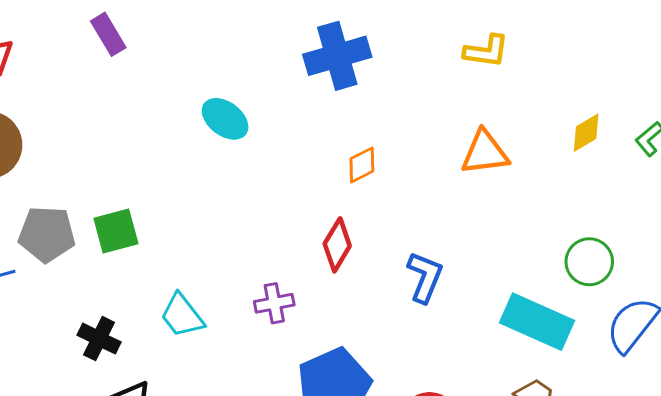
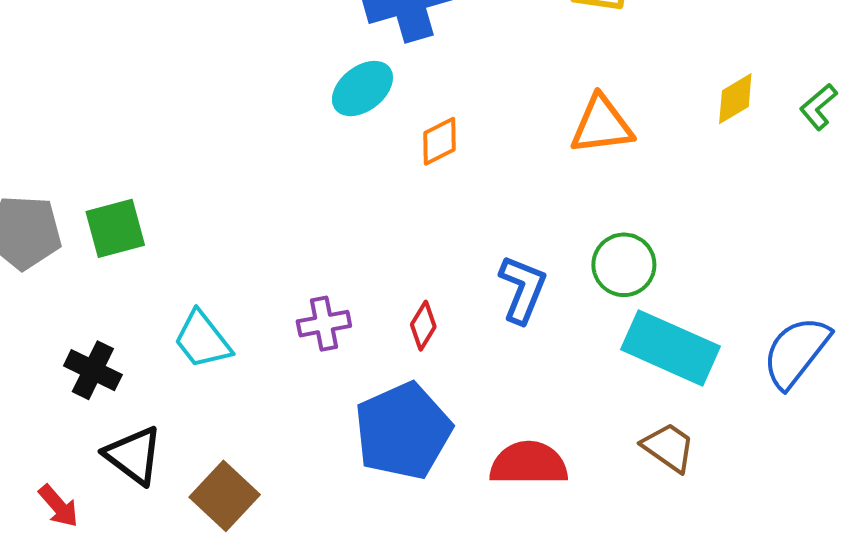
cyan ellipse: (225, 119) -> (362, 89), moved, turned -75
red diamond: (337, 245) -> (423, 326), moved, size x0.7
green circle: (589, 262) -> (624, 265), moved

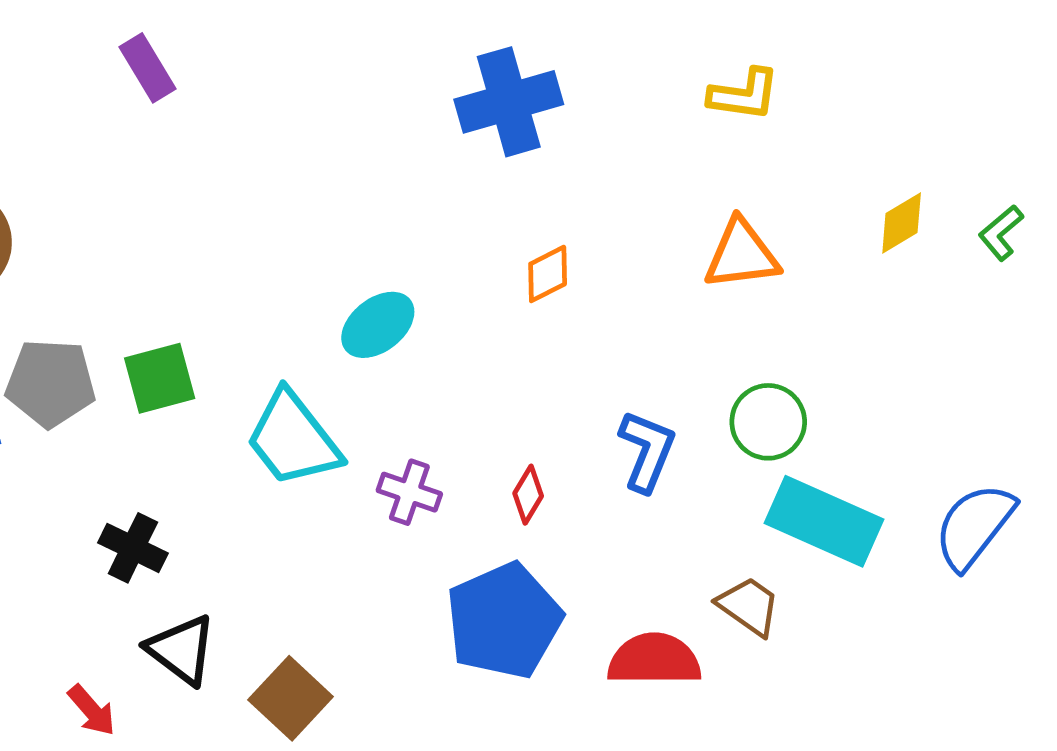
cyan ellipse: (362, 89) -> (378, 325), moved
purple cross: (324, 324) -> (409, 492), turned 30
cyan trapezoid: (202, 340) -> (293, 439), moved, size x1.4
brown trapezoid: (668, 447) -> (749, 606), moved

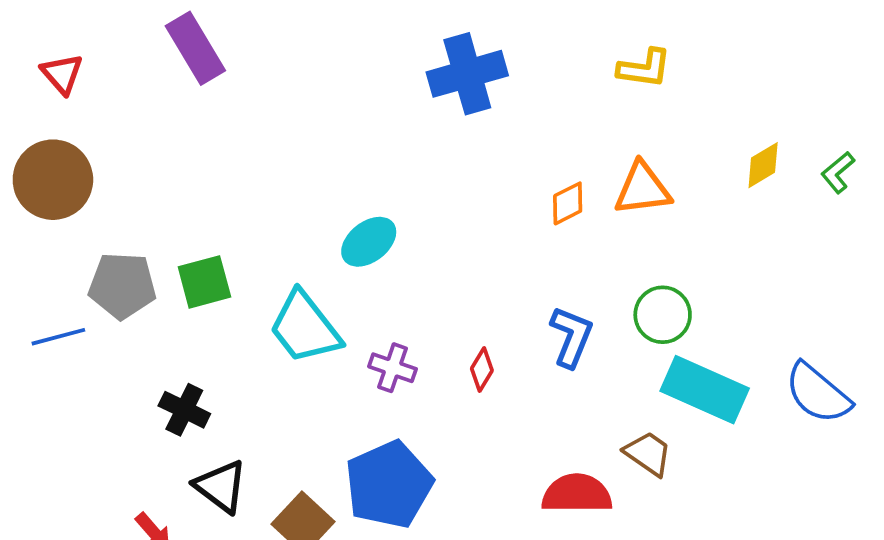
purple rectangle: (148, 68) -> (195, 48), size x1.4
orange diamond: (548, 274) -> (568, 203), moved
blue semicircle: (974, 526) -> (818, 393), turned -88
blue pentagon: (504, 621) -> (389, 485), moved

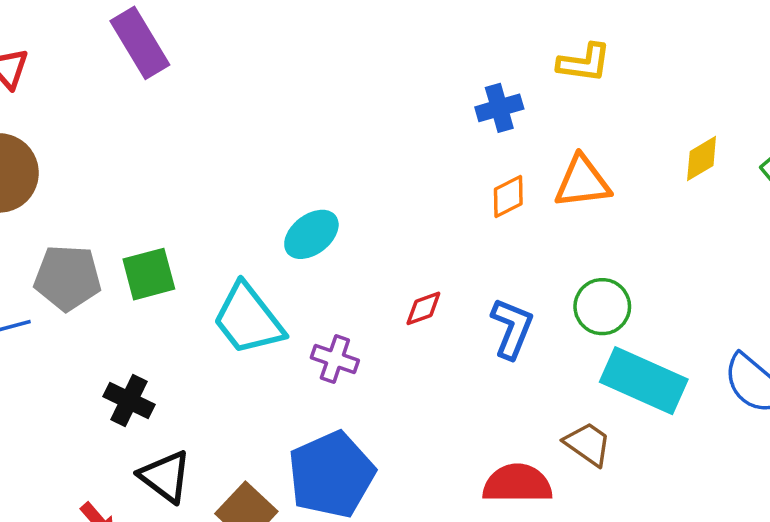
blue cross: (467, 74) -> (499, 108), moved, size x0.6
red diamond: (482, 370) -> (423, 308), moved, turned 39

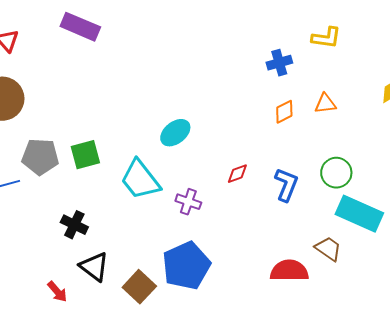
purple rectangle: (140, 43) -> (80, 27), turned -36
orange triangle: (582, 182) -> (325, 104), size x0.7

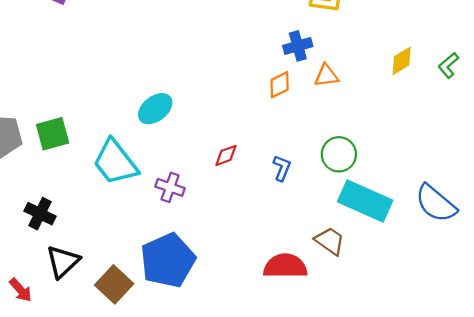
blue cross: (279, 63) -> (298, 46), moved
blue L-shape: (286, 185) -> (282, 168), size x0.7
black triangle: (94, 267) -> (63, 262), turned 40

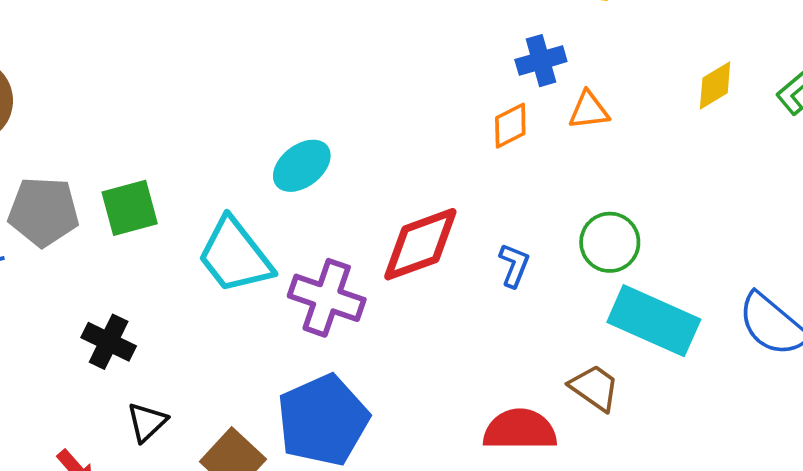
red diamond: (226, 155) -> (420, 244), size x2.0
purple cross: (170, 187) -> (327, 298), size x1.5
black triangle: (63, 262) -> (147, 422), size x0.7

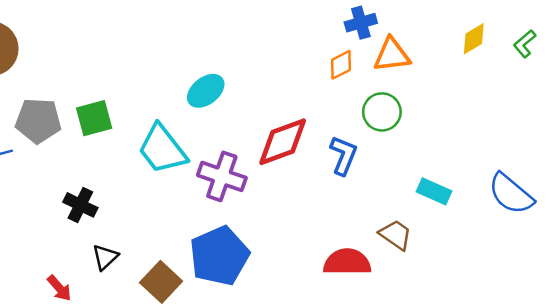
orange triangle: (589, 110) -> (392, 55), size x1.4
green circle: (610, 242) -> (382, 112), moved
blue L-shape: (514, 265) -> (343, 155), size x1.4
cyan rectangle: (654, 321) -> (434, 191), size x0.6

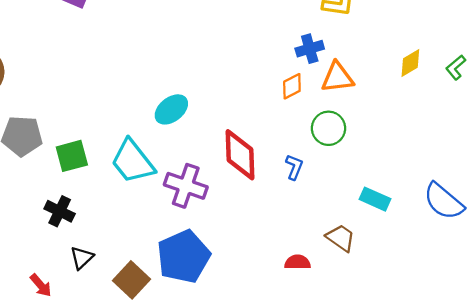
green square: (94, 118) -> (72, 156), moved
red diamond: (283, 142) -> (240, 155), turned -72
blue L-shape: (343, 155) -> (294, 167), size x0.7
red semicircle: (347, 262) -> (298, 262), size x0.6

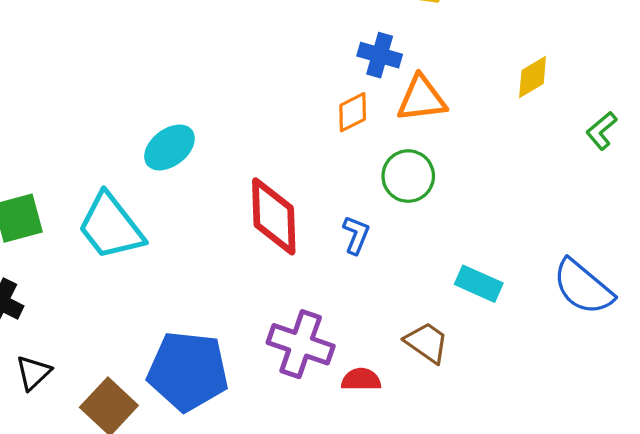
blue cross: (310, 49) -> (380, 55), turned 32
green L-shape: (456, 67) -> (602, 131), moved
purple cross: (186, 186) -> (301, 344), moved
blue pentagon: (184, 257) -> (188, 371), turned 30

